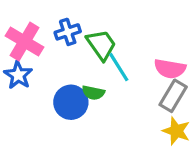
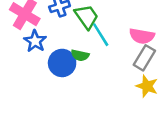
blue star: (18, 75) -> (35, 41), moved

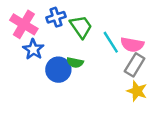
cyan line: (101, 35) -> (111, 42), moved

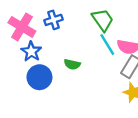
green trapezoid: (81, 27) -> (103, 20), moved
blue circle: (58, 70) -> (39, 77), moved

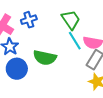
green semicircle: (72, 64) -> (45, 58), size x1.6

